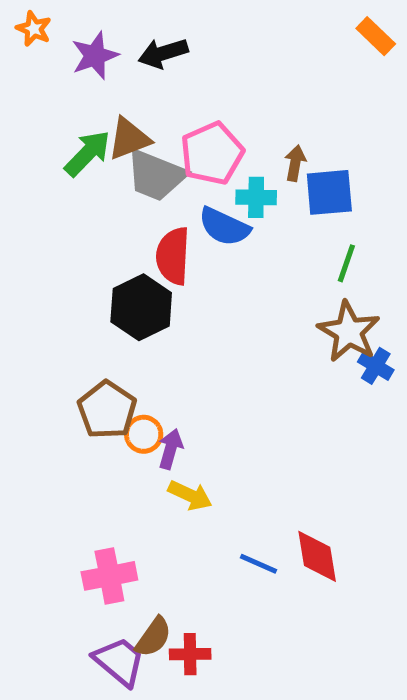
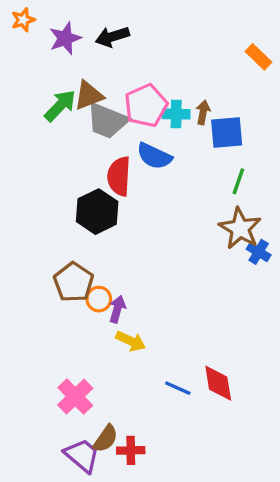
orange star: (34, 29) -> (23, 20), turned 30
orange rectangle: (376, 36) -> (259, 57), moved
cyan cross: (256, 197) -> (176, 114), moved
pink cross: (109, 576) -> (75, 397), turned -33

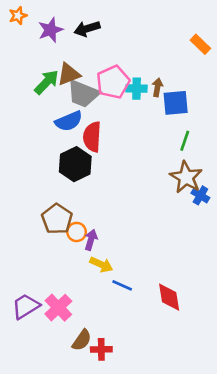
blue semicircle: (154, 156) -> (69, 121), moved, turned -48
blue line: (178, 388) -> (122, 285), moved
purple trapezoid: (82, 455) -> (26, 306), moved, turned -72

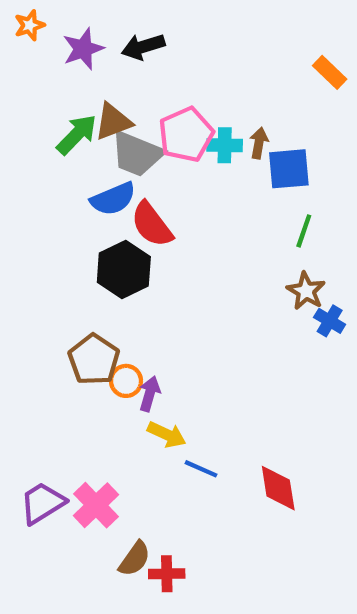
red semicircle: (92, 137) -> (152, 225), turned -40
brown star: (186, 177) -> (306, 291), size x0.7

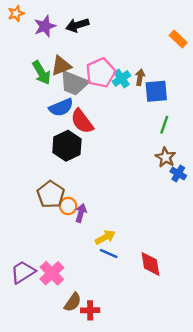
green arrow: (77, 135) -> (41, 73), turned 105
cyan cross: (225, 145) -> (121, 78), turned -36
yellow arrow: (167, 434) -> (105, 237), moved, turned -54

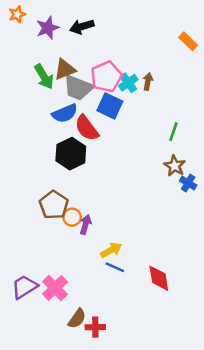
blue square: (156, 91) -> (110, 106), moved, turned 30

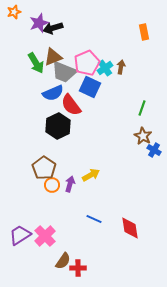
black arrow: (82, 27) -> (53, 28), moved
orange rectangle: (188, 41) -> (144, 32), moved, turned 35
orange circle: (72, 217) -> (52, 185), moved
yellow arrow: (111, 250) -> (91, 175), moved

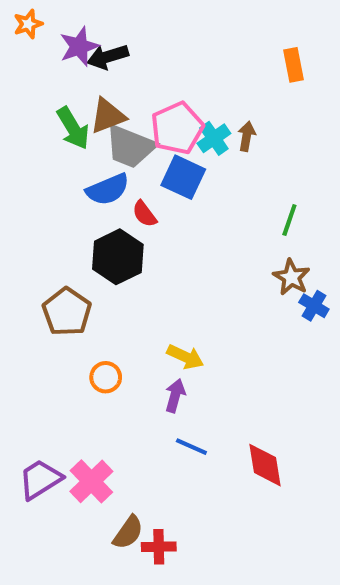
red semicircle: (71, 105) -> (144, 214), size x0.6
brown pentagon: (44, 168) -> (67, 312), moved
yellow arrow: (91, 175) -> (185, 357), turned 54
purple arrow: (70, 184) -> (175, 396), moved

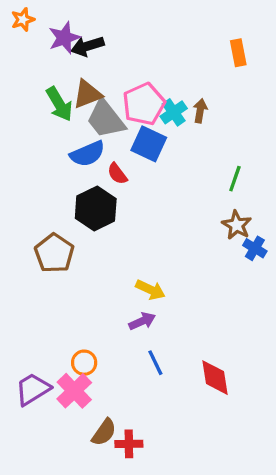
gray trapezoid: (130, 147) -> (106, 119), turned 30
orange circle: (106, 377) -> (84, 363), moved
purple arrow: (175, 396) -> (142, 321), turned 50
blue line: (191, 447) -> (155, 363), turned 40

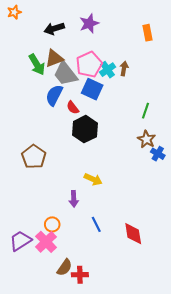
purple star: (64, 38) -> (89, 23), moved
blue semicircle: (87, 154) -> (54, 95), turned 140
black hexagon: (96, 208) -> (85, 129), moved
purple arrow: (142, 321) -> (74, 199), moved, turned 112

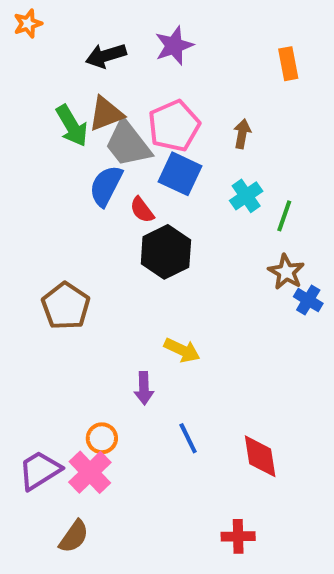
cyan cross: (108, 70) -> (246, 196), moved
brown semicircle: (64, 267) -> (74, 536), moved
red cross: (80, 275) -> (238, 536), moved

